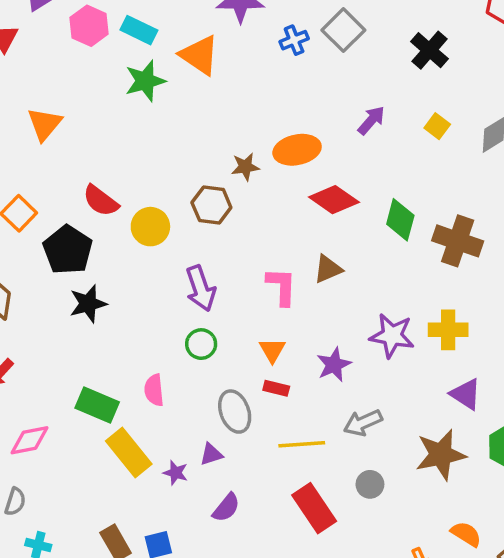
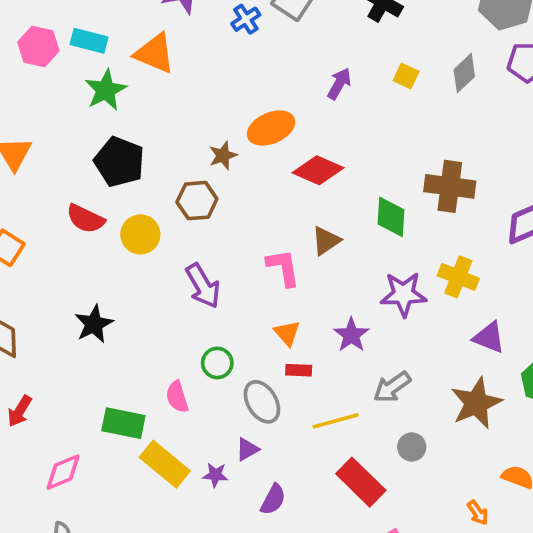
green diamond: (400, 220) -> (391, 217), moved
black pentagon: (68, 250) -> (119, 162), moved
yellow cross: (448, 330) -> (458, 277), turned 33
green circle: (201, 344) -> (217, 363), moved

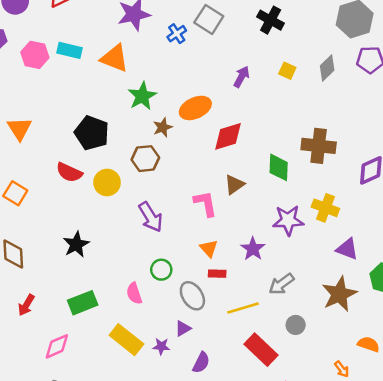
green star: (106, 90) -> (142, 96), moved
red diamond: (318, 170) -> (228, 136), turned -40
green rectangle: (123, 423) -> (83, 303), moved, turned -32

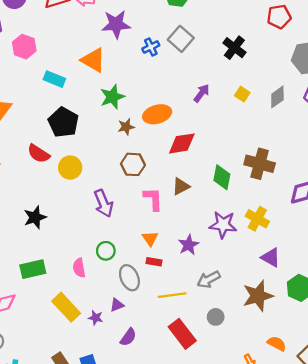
cyan rectangle: (69, 50) -> (54, 79), moved
brown hexagon: (145, 159) -> (133, 164), moved

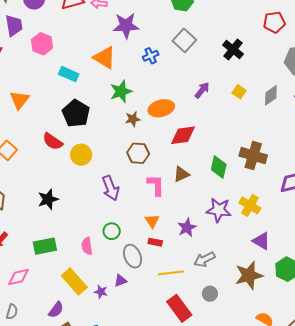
blue cross: (151, 47) -> (151, 56), moved
purple semicircle: (128, 337) -> (56, 310), moved

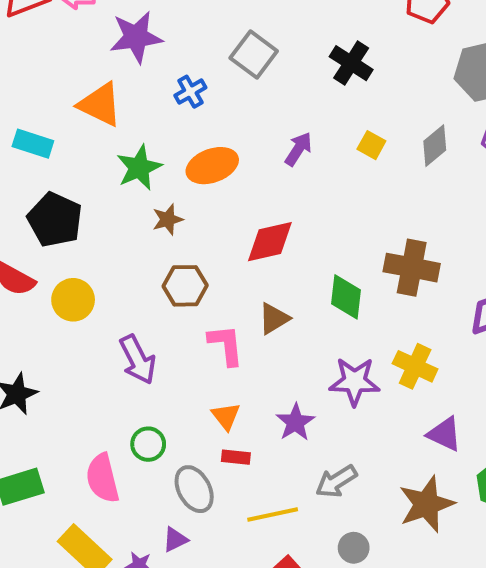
orange ellipse: (161, 108) -> (212, 166), moved
pink semicircle: (87, 246) -> (103, 478), size x1.4

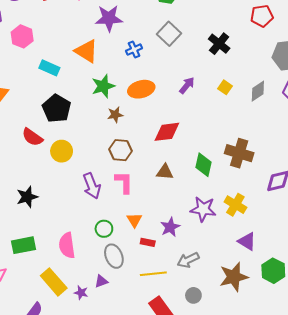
brown triangle: (274, 319) -> (165, 172), turned 30
pink L-shape: (226, 345) -> (124, 182), moved
green circle: (148, 444) -> (104, 229), moved
red rectangle: (236, 457) -> (148, 242), moved

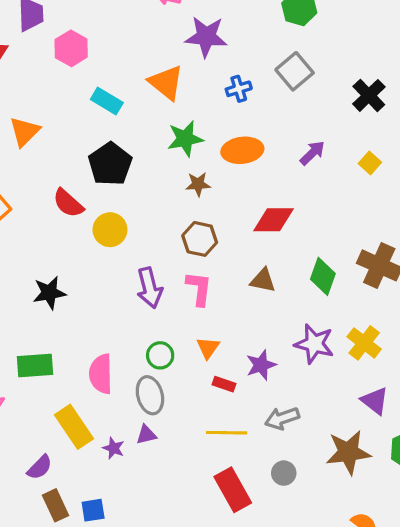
gray ellipse: (114, 256) -> (150, 395), moved

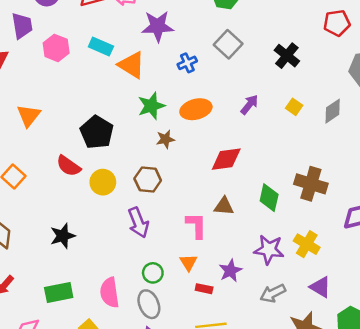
cyan rectangle: (107, 101) -> (101, 47), moved
brown hexagon: (200, 239) -> (148, 179), moved
pink L-shape: (199, 288) -> (196, 225), moved
gray arrow: (282, 418) -> (273, 293), moved

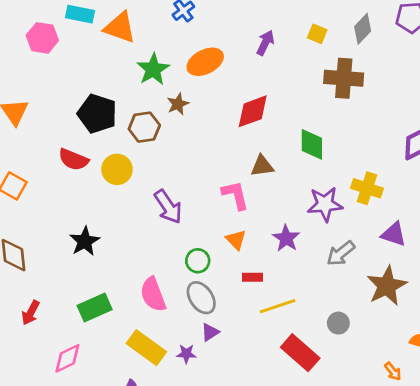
pink hexagon: (56, 48) -> (42, 38), moved
brown hexagon: (148, 179) -> (144, 127), moved
brown cross: (311, 184) -> (344, 78), moved
red rectangle: (204, 289) -> (253, 277), moved

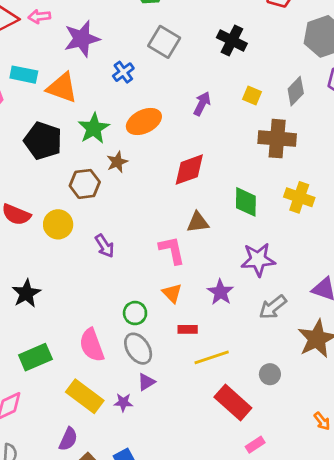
black pentagon: (97, 114) -> (43, 141), moved
yellow cross: (367, 188) -> (299, 197), moved
purple arrow: (168, 207) -> (105, 246), moved, size x0.7

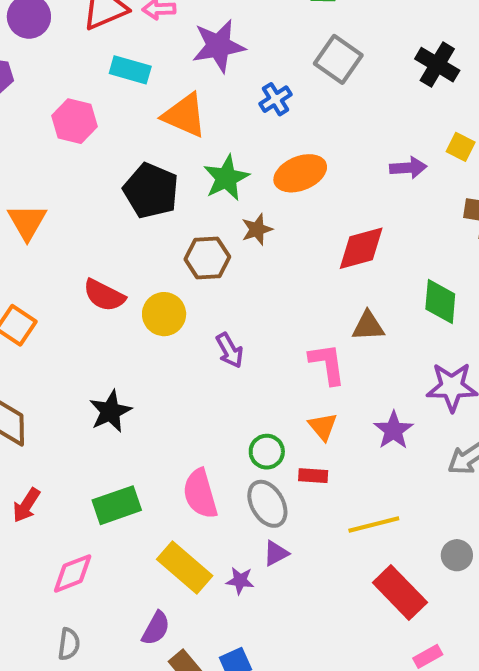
cyan rectangle: (24, 75) -> (130, 70), moved
purple arrow: (202, 104) -> (408, 168), moved, turned 55
red rectangle: (188, 329) -> (313, 476), moved

